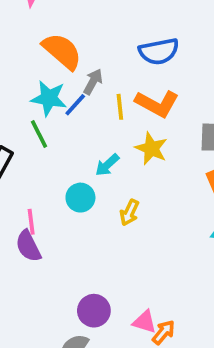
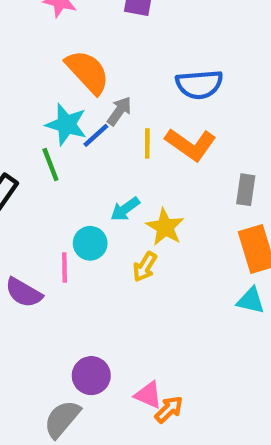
yellow star: (151, 148) -> (165, 227), moved
pink line: (31, 222) -> (65, 267), moved
purple semicircle: (28, 246) -> (24, 293), turned -40

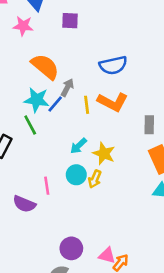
cyan circle: (90, 243) -> (76, 175), moved

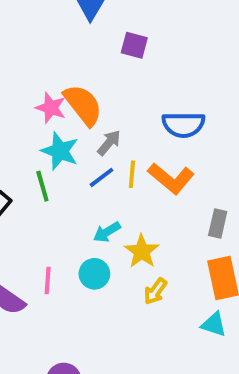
pink star: (23, 26) -> (51, 108), moved
blue line: (55, 104) -> (102, 177), moved
yellow arrow: (95, 179) -> (155, 291), moved

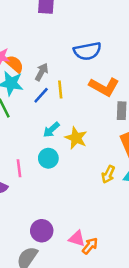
orange semicircle: (83, 105) -> (14, 64), moved, size x0.7
orange L-shape: (171, 178) -> (104, 87), moved
yellow arrow: (155, 291) -> (108, 174), moved

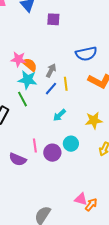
yellow star: (76, 138) -> (94, 120), moved, turned -30
cyan circle: (48, 158) -> (71, 144), moved
purple circle: (42, 231) -> (52, 153), moved

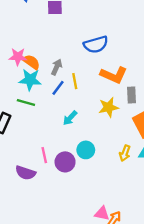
green line: (23, 99) -> (26, 102), turned -42
yellow star: (94, 120) -> (108, 107), moved

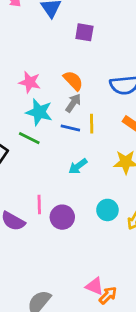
orange semicircle: (31, 62) -> (73, 81), moved
blue line: (58, 88) -> (70, 128), turned 56
cyan circle: (86, 150) -> (107, 210), moved

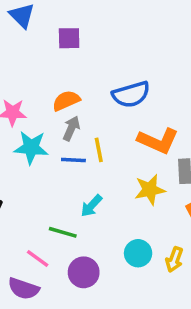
orange semicircle: (73, 81) -> (66, 101), turned -60
green line: (29, 138) -> (63, 232), moved
pink line: (39, 205) -> (38, 258), moved, turned -42

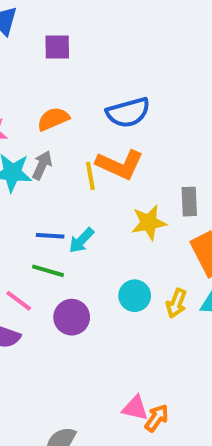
gray arrow: (71, 128) -> (42, 165), moved
orange L-shape: (158, 141) -> (120, 165), moved
blue line: (73, 160) -> (50, 236), moved

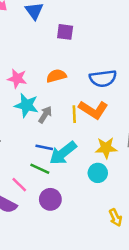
gray arrow: (42, 165) -> (45, 115), moved
cyan arrow: (81, 240) -> (63, 153), size x1.6
cyan circle: (135, 296) -> (98, 173), moved
yellow arrow: (176, 303) -> (115, 218), moved, turned -54

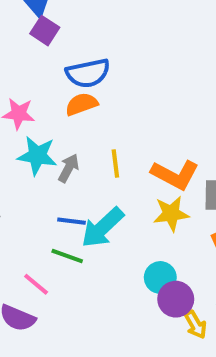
purple square: (65, 32) -> (45, 31), moved, turned 30
blue semicircle: (103, 78) -> (88, 73), moved
orange L-shape: (93, 110) -> (175, 175), moved
cyan circle: (98, 173) -> (160, 278), moved
purple circle: (50, 199) -> (176, 299), moved

